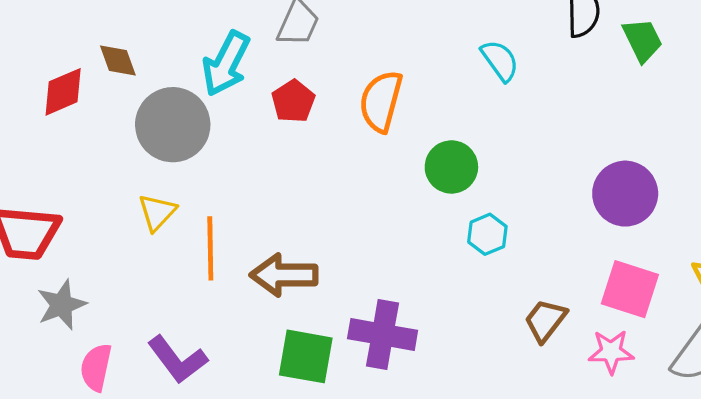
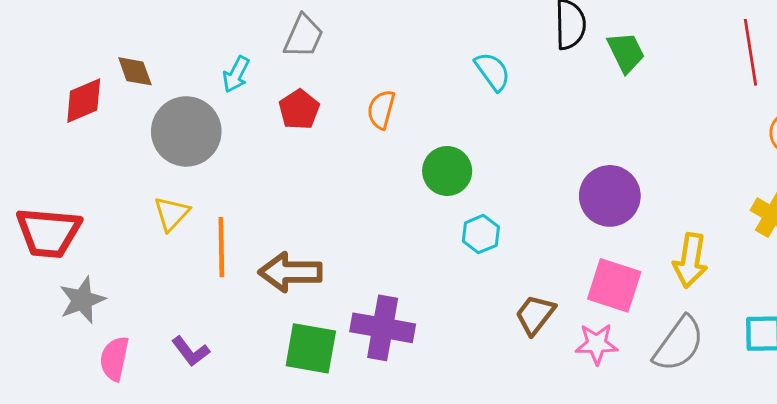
cyan arrow: (226, 64) -> (236, 74), size x0.6
orange semicircle: (381, 101) -> (381, 109), size x0.7
purple L-shape: (177, 360) -> (191, 351), size x0.7

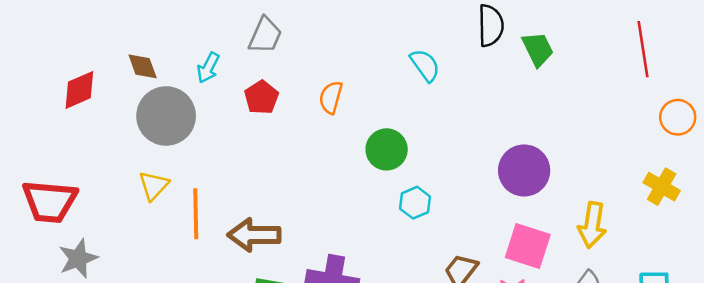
brown diamond: (135, 71) -> (143, 66), moved

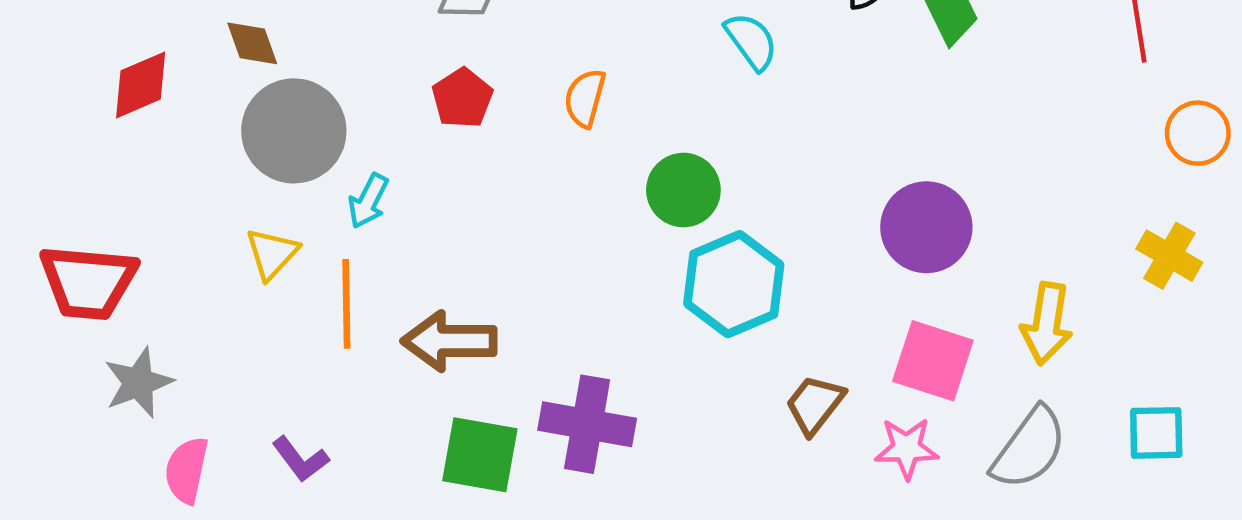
cyan arrow: (208, 68) -> (368, 201), moved
cyan hexagon: (415, 203) -> (734, 284), size x1.8

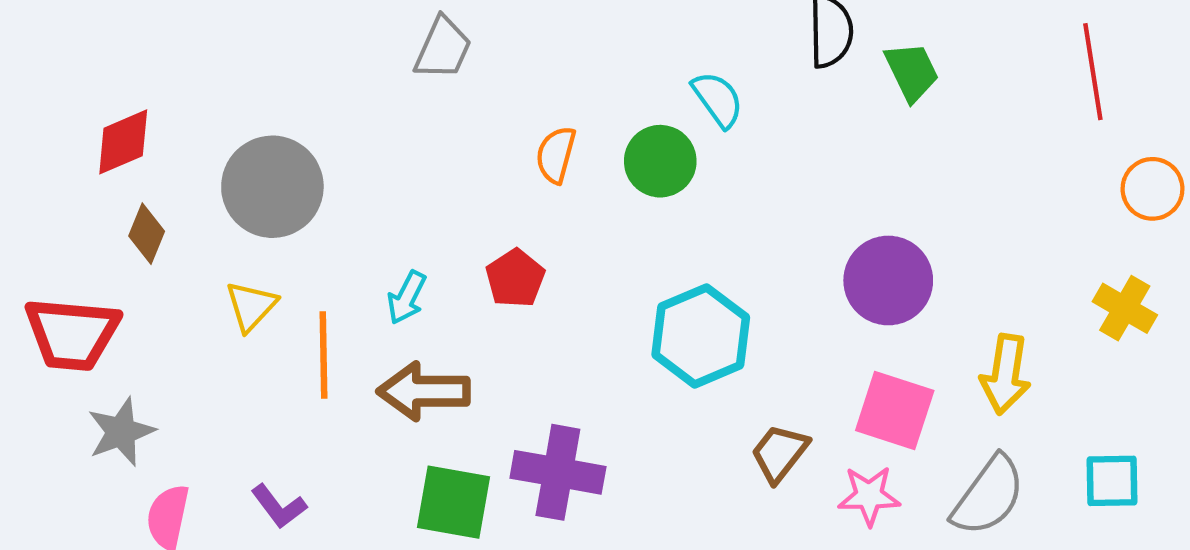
brown diamond: (252, 43) -> (147, 234), moved, turned 42
red pentagon: (462, 98) -> (515, 278), moved
green circle: (683, 190) -> (660, 161), moved
cyan arrow: (368, 201) -> (407, 298), moved

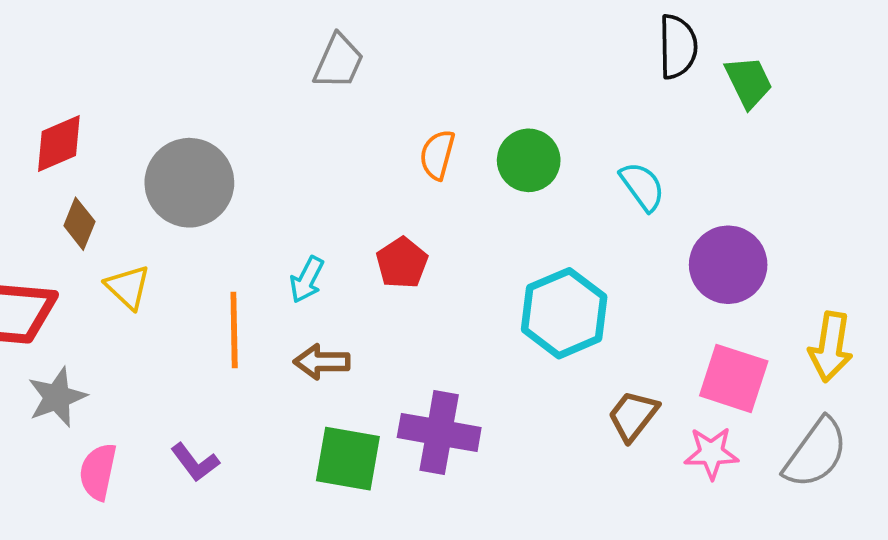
cyan semicircle: (718, 99) -> (642, 186), moved
yellow triangle: (251, 306) -> (128, 287), moved, turned -30
brown arrow: (424, 391) -> (322, 362), size x0.7

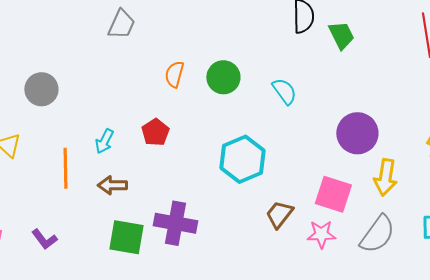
gray circle: (189, 183) -> (41, 89), size x0.7
purple circle: (728, 265) -> (357, 133), moved

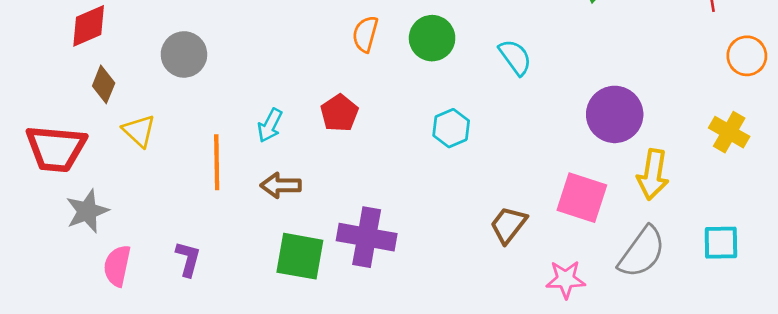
cyan hexagon: (242, 159) -> (451, 128), moved, size x0.6
pink star: (321, 234) -> (566, 279), moved
purple L-shape: (44, 239) -> (188, 259), turned -128

